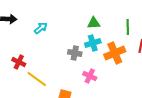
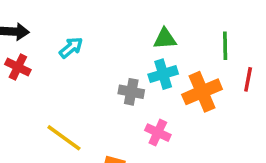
red cross: (19, 62) -> (18, 67), moved

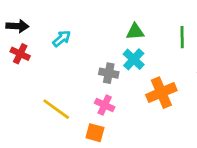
cyan cross: (163, 74) -> (134, 59), turned -30
orange cross: (202, 92) -> (161, 93), moved
pink cross: (158, 133) -> (105, 105), moved

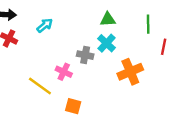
pink cross: (105, 105) -> (64, 72), moved

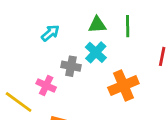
green line: (148, 24) -> (128, 26), moved
cyan arrow: (45, 25) -> (50, 33), moved

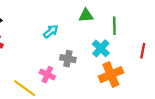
green triangle: (97, 25) -> (86, 15), moved
cyan cross: (96, 52) -> (101, 48), moved

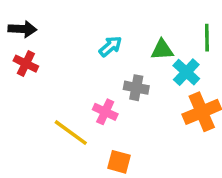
green triangle: (86, 15) -> (162, 50), moved

